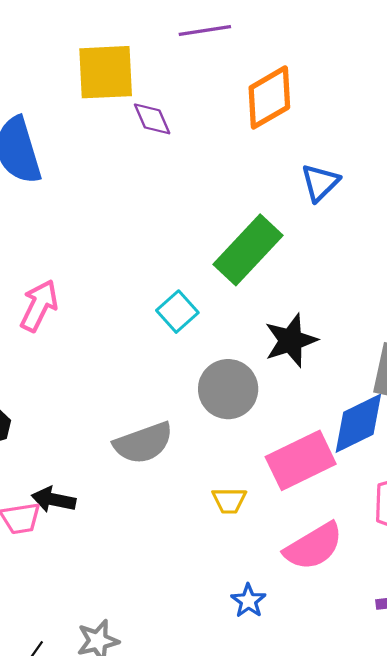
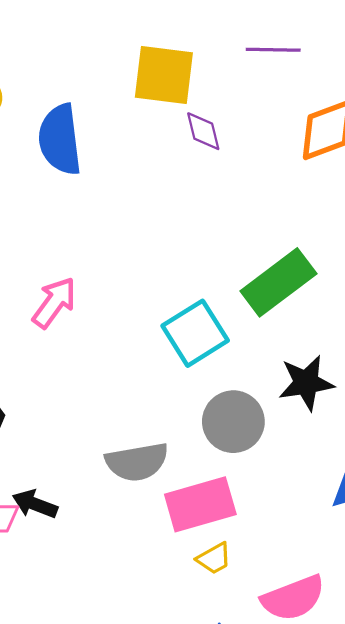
cyan square: (177, 312) -> (195, 333), size x1.5
pink rectangle: (301, 460) -> (200, 504), moved
yellow trapezoid: (229, 500) -> (214, 558), moved, turned -39

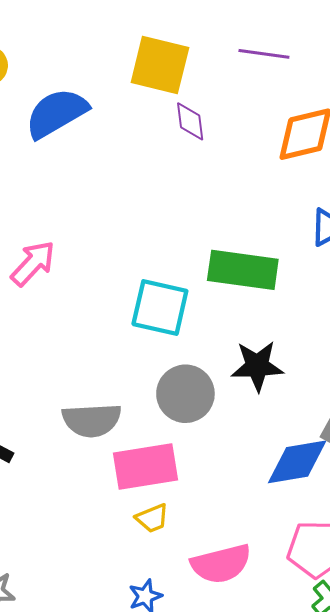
blue semicircle: (60, 140) -> (56, 113), turned 60
green rectangle: (278, 282) -> (243, 270), turned 38
cyan square: (195, 333) -> (160, 308), turned 38

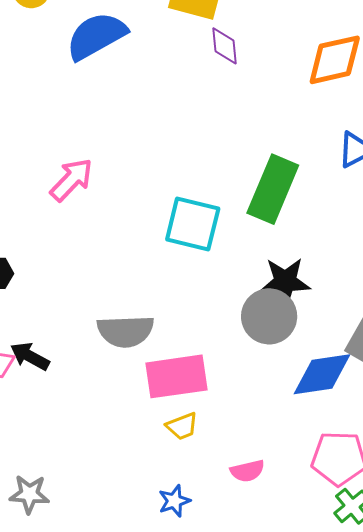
green rectangle: (243, 270) -> (273, 189), turned -76
gray circle: (185, 394) -> (269, 316), moved
pink semicircle: (221, 564) -> (247, 471), size x0.6

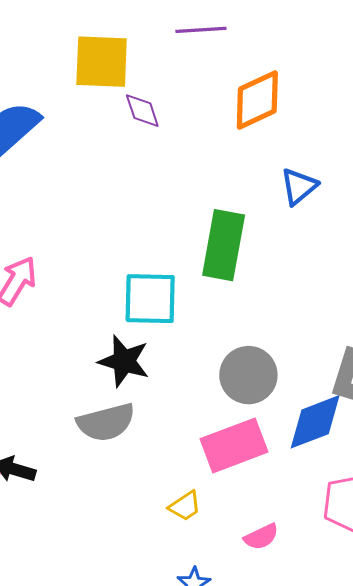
black star: (285, 282) -> (124, 361), moved, turned 30
pink rectangle: (176, 376) -> (234, 445), moved

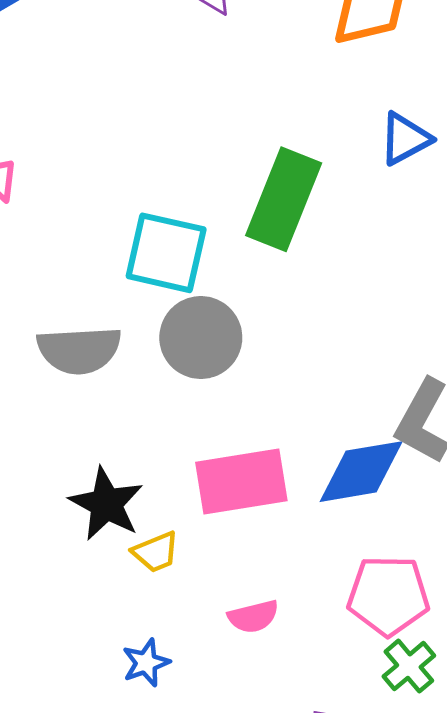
black star: (124, 361) -> (106, 504), moved
gray circle: (248, 375) -> (201, 338), moved
gray semicircle: (106, 422) -> (79, 350), moved

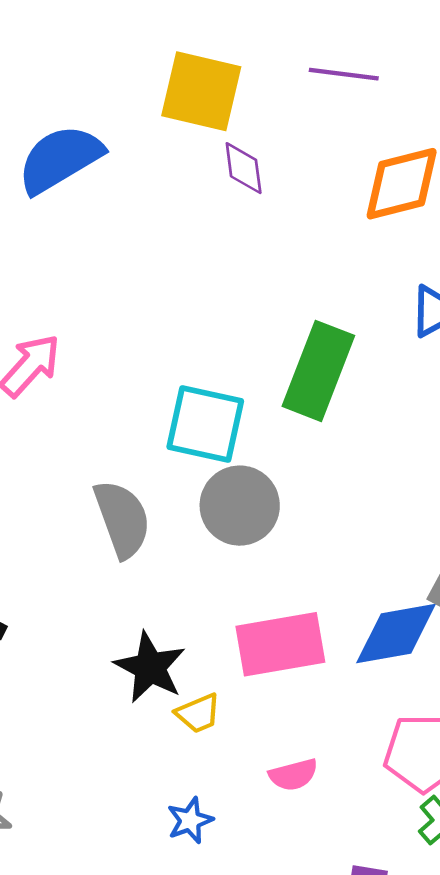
gray semicircle: (79, 350) -> (122, 519), turned -106

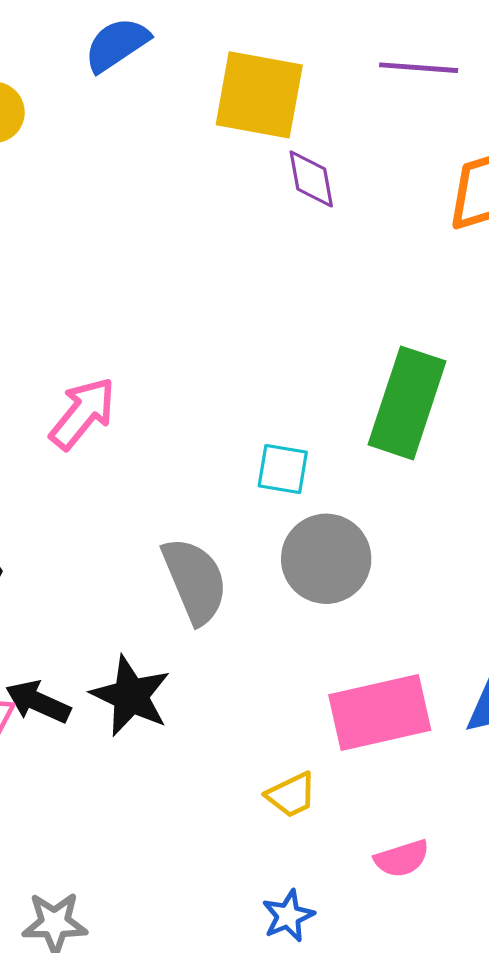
blue semicircle: (60, 159) -> (117, 45), moved, size x0.7
cyan square: (205, 424) -> (283, 469), size x0.6
black star: (150, 667) -> (131, 696), moved

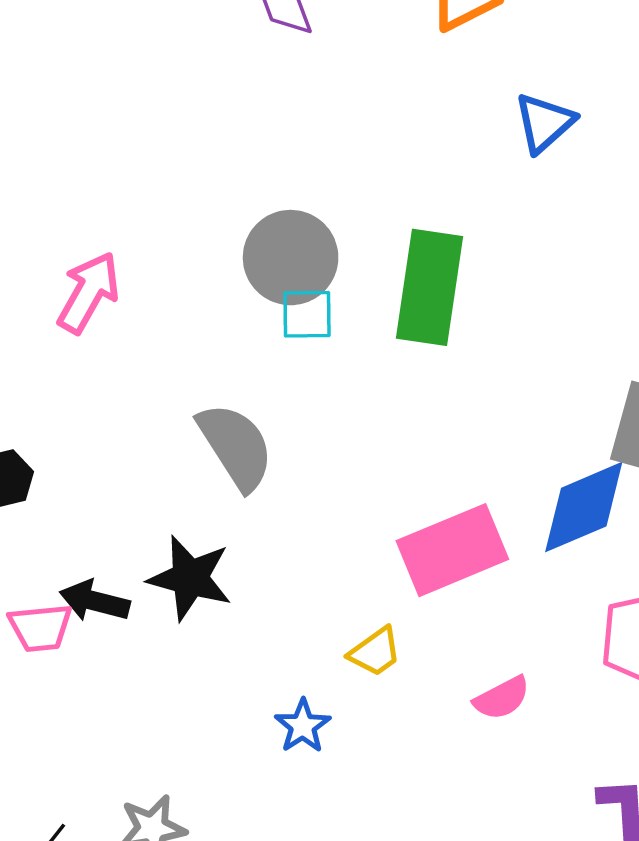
green rectangle: (407, 403) -> (430, 287), moved
gray circle: (326, 559) -> (291, 258), moved
blue star: (288, 916) -> (303, 726), moved

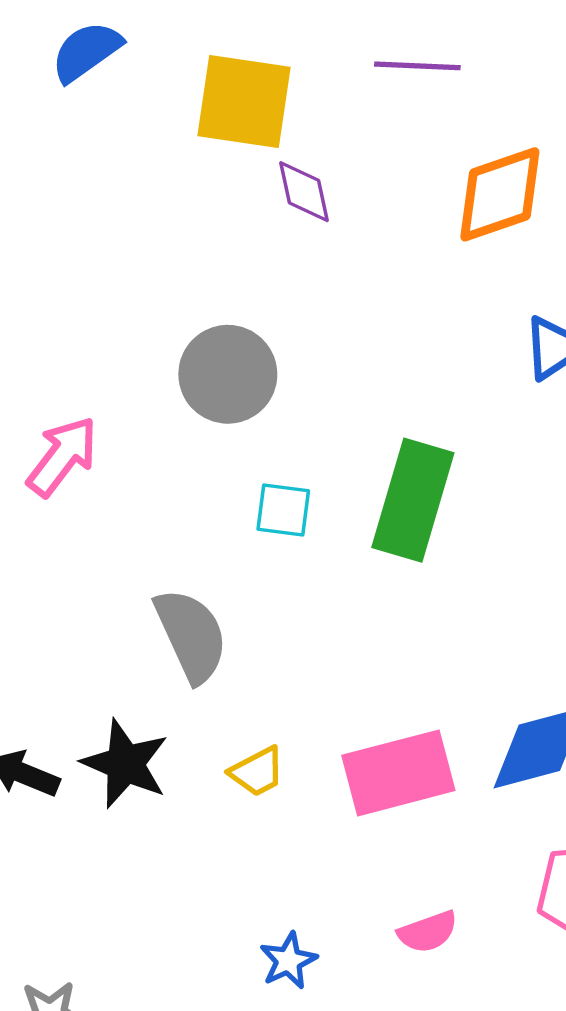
gray circle: (291, 258) -> (228, 374), moved
yellow trapezoid: (375, 652) -> (257, 772), moved
blue star: (303, 726) -> (288, 961), moved

